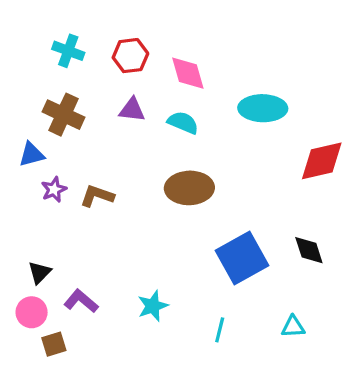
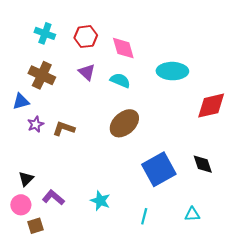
purple triangle: (132, 110) -> (87, 72), turned 36
brown ellipse: (189, 188) -> (124, 123), turned -40
cyan star: (153, 306) -> (100, 201), turned -30

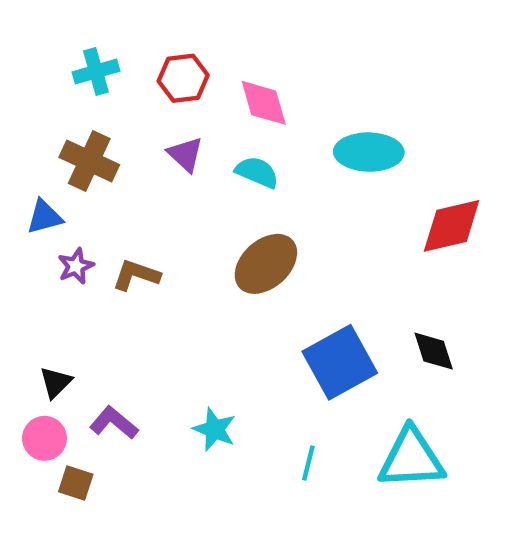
cyan cross: (45, 33) -> (96, 72), turned -36
cyan triangle: (192, 214) -> (411, 458), size x2.0
brown square: (36, 226) -> (76, 483), turned 35

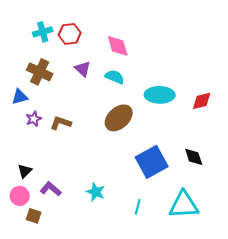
red hexagon: (183, 78) -> (70, 34), moved
cyan ellipse: (369, 152) -> (160, 95), moved
red diamond: (452, 226) -> (202, 101), size x0.7

